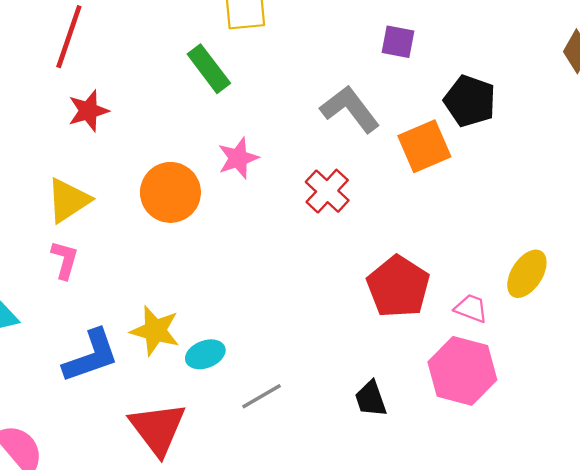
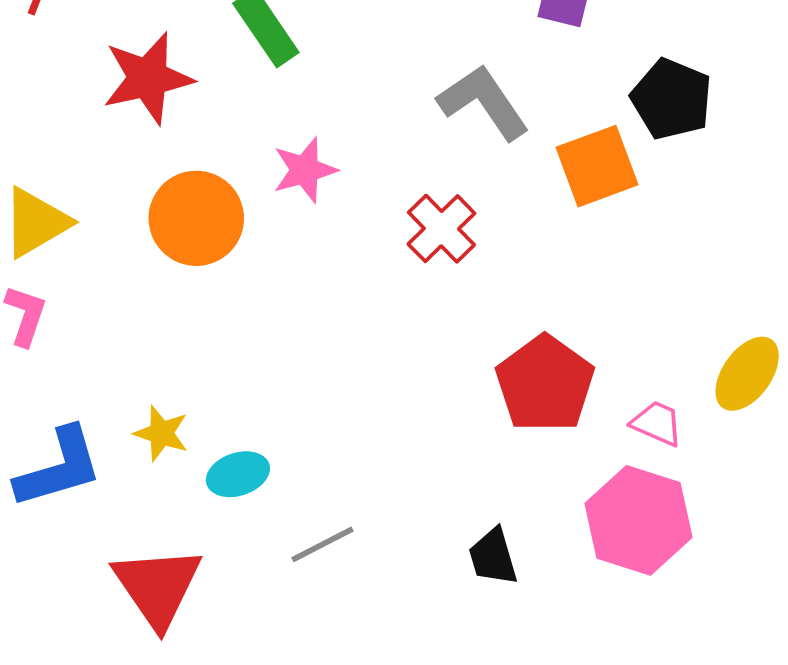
red star: (88, 111) -> (148, 78), moved, size x1.4
yellow star: (155, 331) -> (161, 433), size x0.7

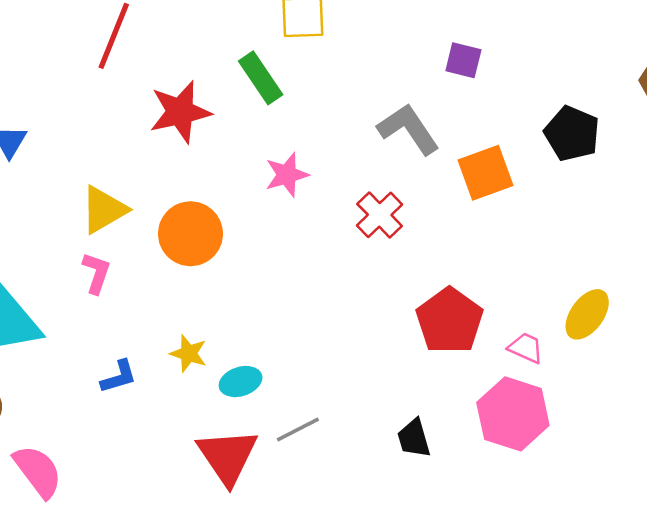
black pentagon: (672, 99) -> (572, 134), moved
orange circle: (196, 218) -> (190, 234), moved
blue L-shape: (59, 468) -> (119, 377), size x0.6
red triangle: (157, 587) -> (227, 456), moved

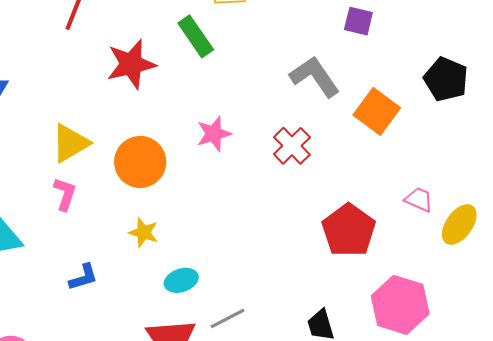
orange square: (485, 173) -> (377, 111), turned -33
pink star: (287, 175) -> (214, 134), moved
pink trapezoid: (526, 348) -> (419, 199), moved
yellow star: (189, 353) -> (144, 232), moved

